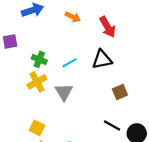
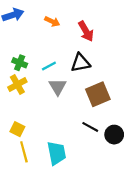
gray triangle: (64, 92) -> (58, 87), moved
brown square: (120, 92) -> (98, 94), size x1.6

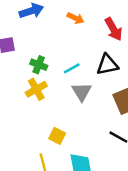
yellow square: (17, 129) -> (57, 136), moved

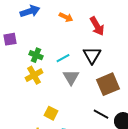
black triangle: (107, 65) -> (92, 55), turned -48

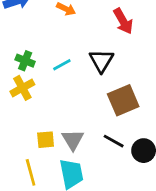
red arrow: (97, 26) -> (123, 21), moved
gray triangle: (71, 77) -> (73, 140), moved
yellow square: (51, 113) -> (46, 140), turned -32

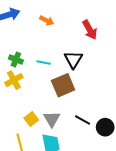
cyan line: (62, 65) -> (44, 63), turned 40
brown square: (123, 100) -> (63, 85), moved
yellow square: (46, 140) -> (31, 119), turned -32

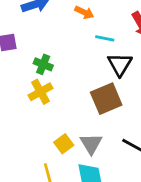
cyan line: (44, 63) -> (105, 38), moved

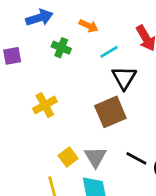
cyan line: (105, 38) -> (109, 52), turned -42
green cross: (43, 64) -> (61, 48), moved

